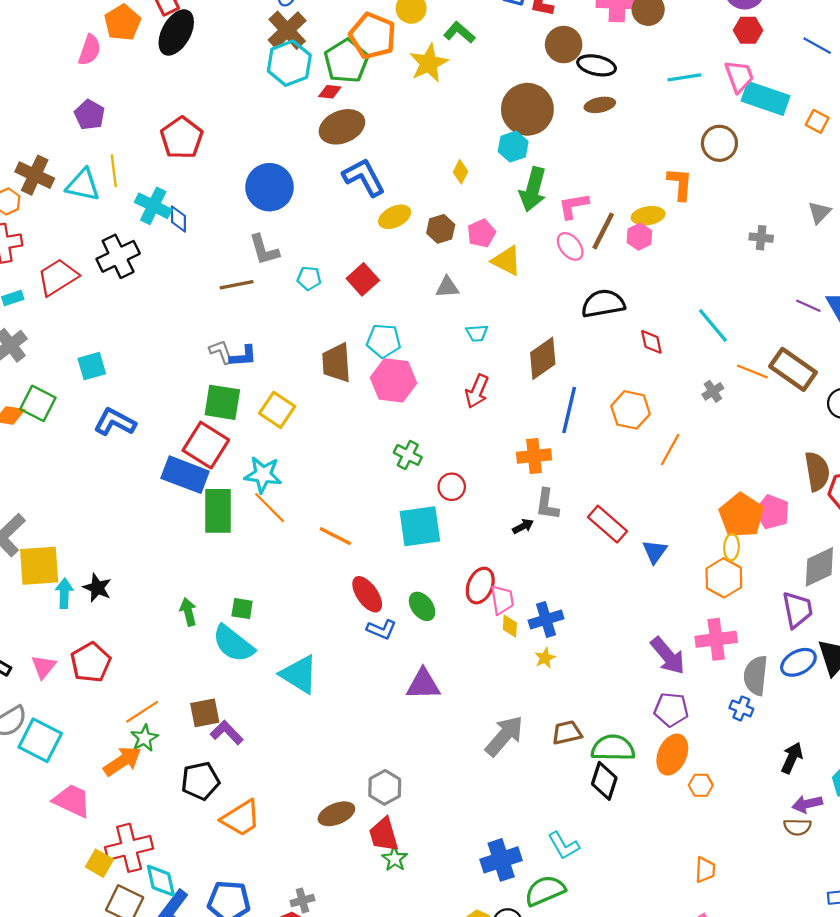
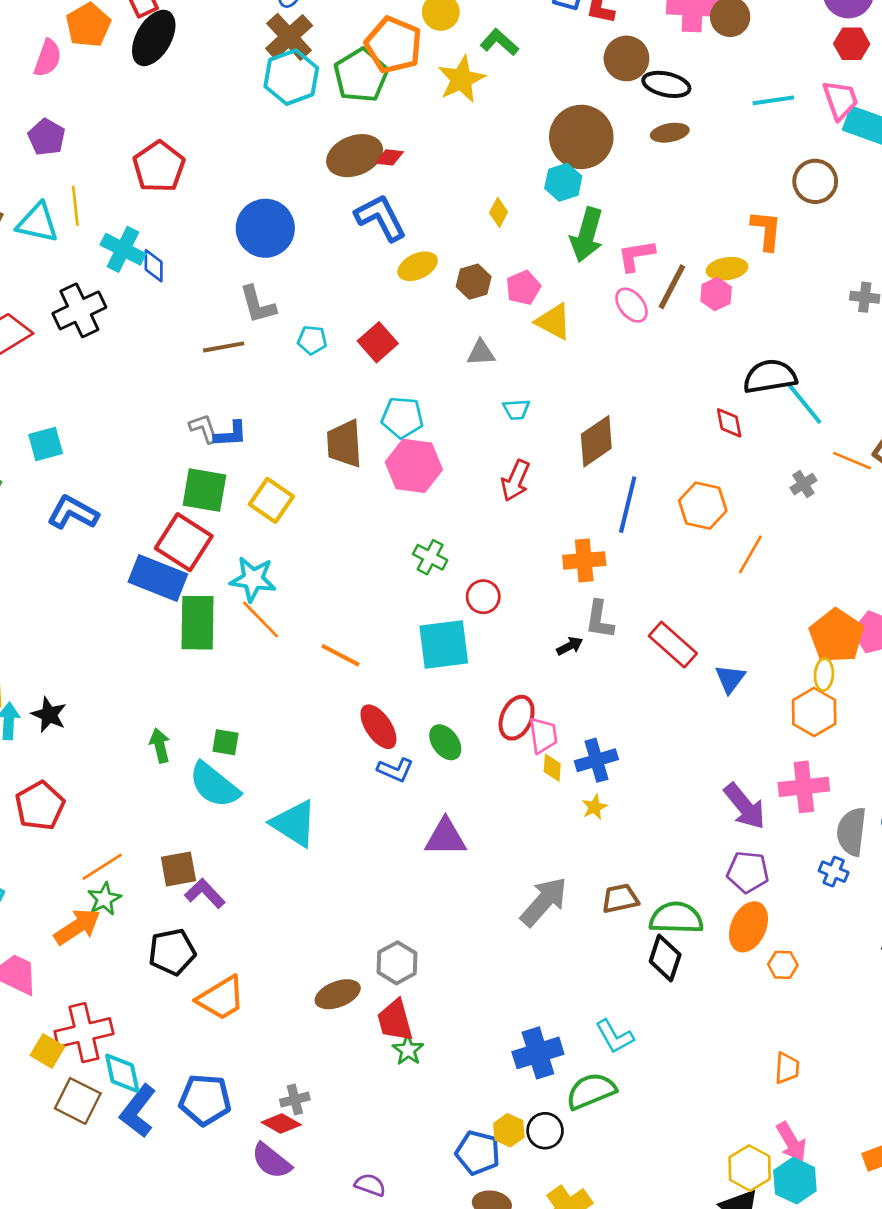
red diamond: (330, 92) -> (389, 157), moved
black semicircle: (603, 304) -> (770, 376), moved

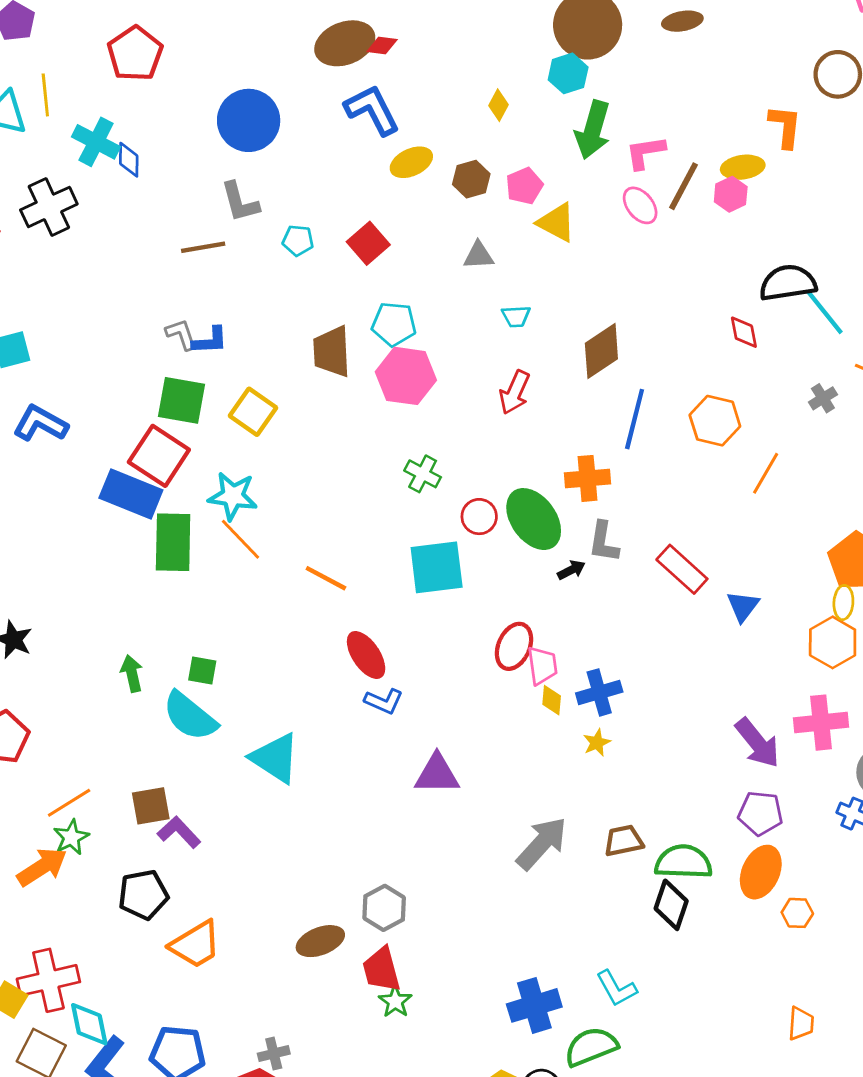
green ellipse: (445, 742) -> (534, 519), moved, size x1.6

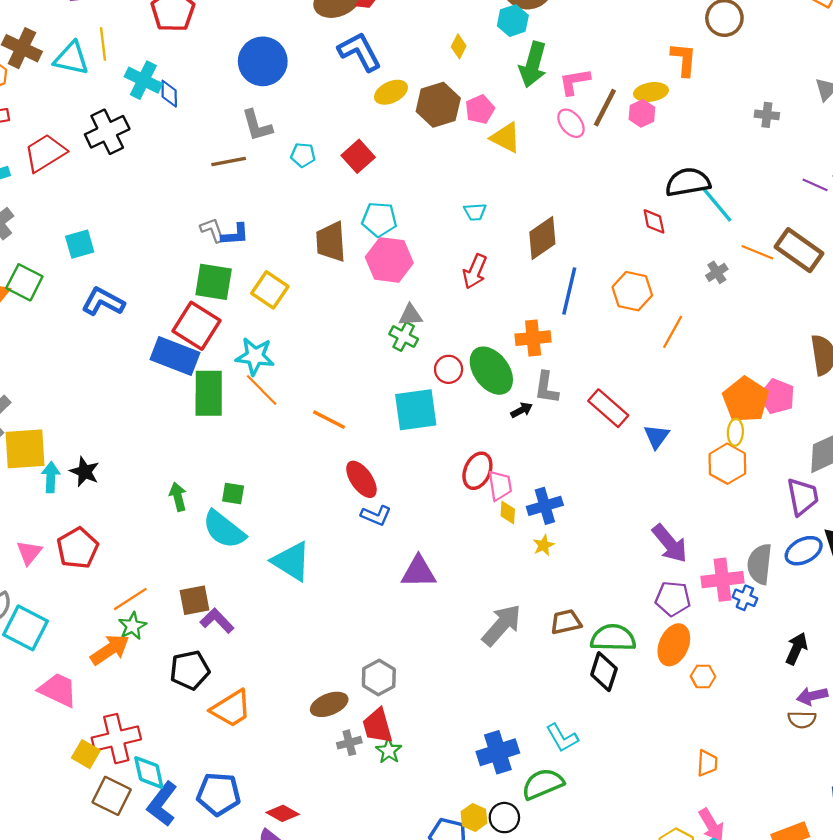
brown hexagon: (471, 179) -> (438, 105), size x1.5
gray triangle: (478, 255) -> (410, 315), moved
pink cross: (821, 723) -> (722, 580), moved
gray cross: (274, 1054) -> (349, 743), moved

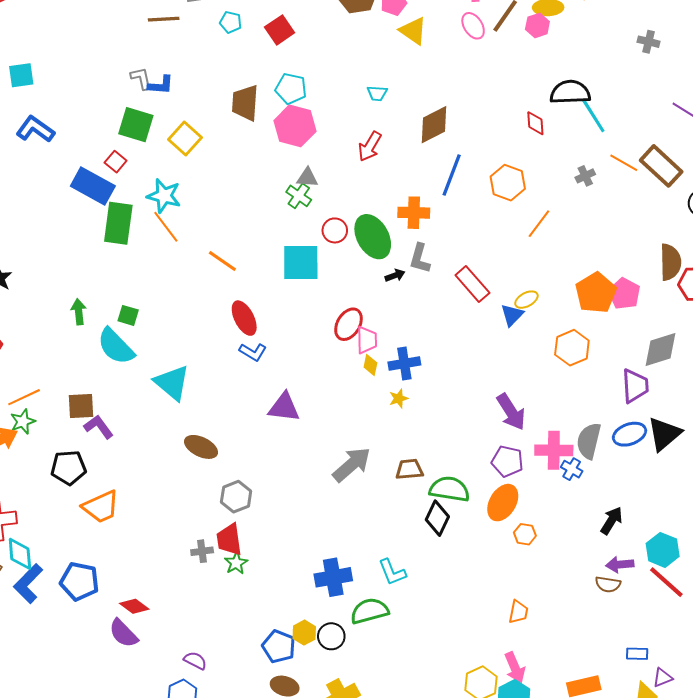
red square: (197, 326) -> (116, 162), size x0.5
yellow ellipse: (735, 432) -> (526, 300), moved, turned 50
brown ellipse: (329, 704) -> (201, 447), moved, turned 40

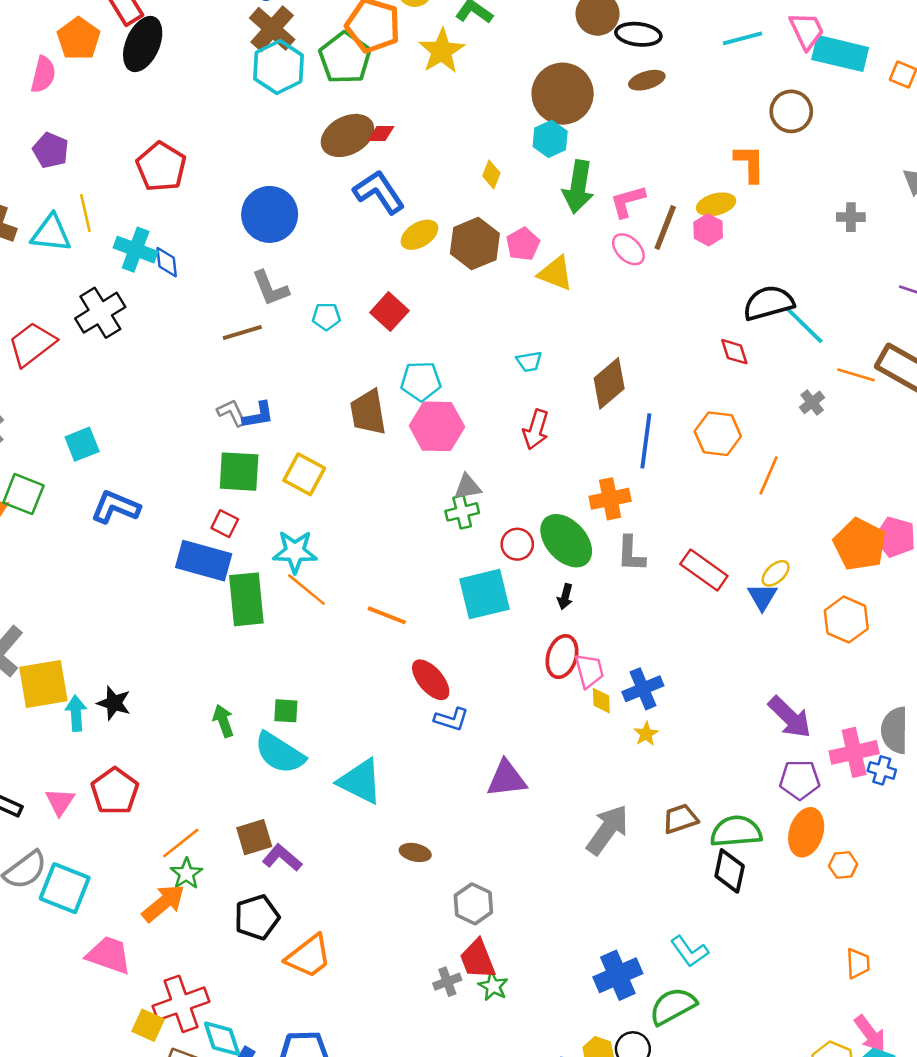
green cross: (299, 196) -> (462, 512), turned -35
black arrow: (395, 275) -> (565, 597), moved, turned 138
brown ellipse: (201, 447) -> (415, 852), size x0.7

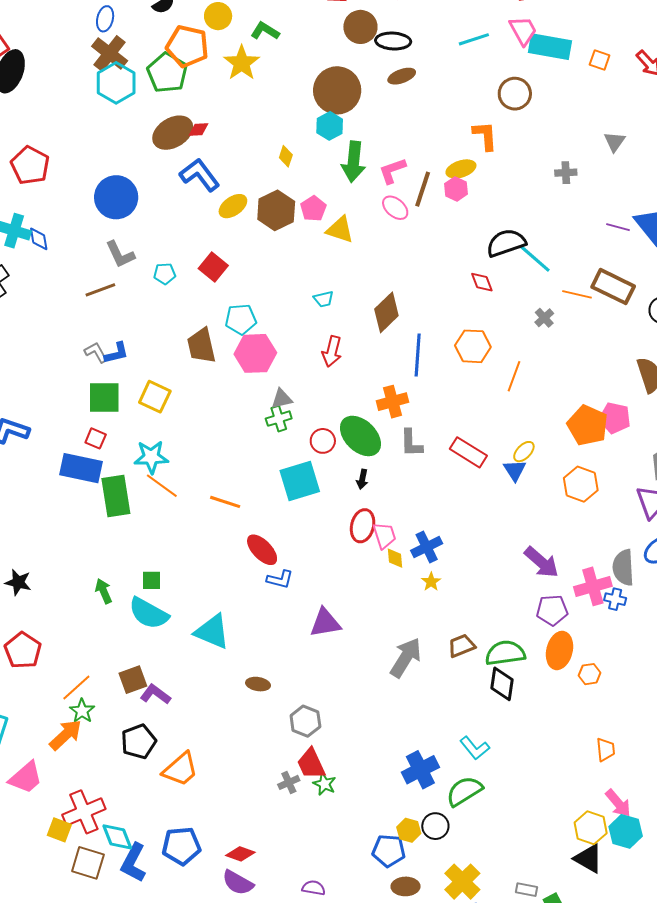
pink trapezoid: (109, 955) -> (26, 778), turned 123

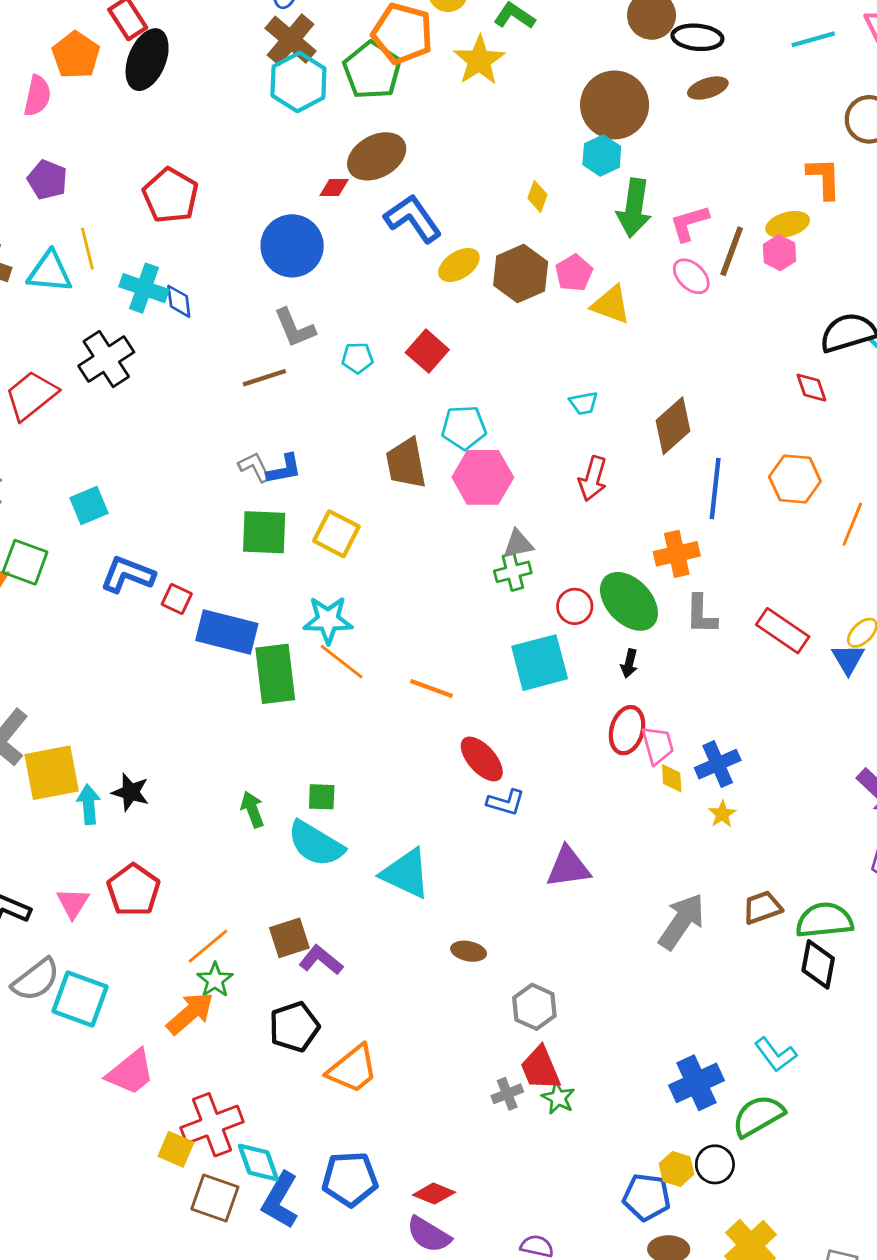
red diamond: (199, 130) -> (334, 187), moved
red square: (96, 438) -> (177, 599), moved

